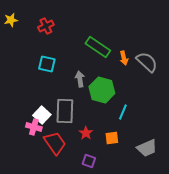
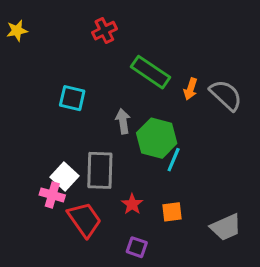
red cross: (46, 26) -> (104, 31), moved
orange arrow: (124, 58) -> (190, 89), turned 32
cyan line: (123, 112) -> (174, 160), moved

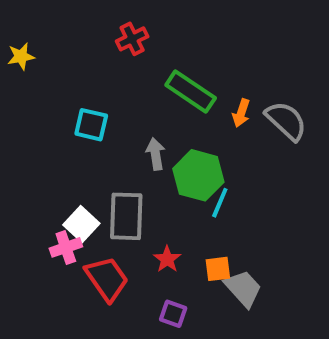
yellow star: (17, 31) -> (21, 56), moved
pink cross: (52, 195) -> (66, 247), turned -35
gray trapezoid: (226, 227) -> (243, 288), moved, turned -108

